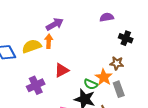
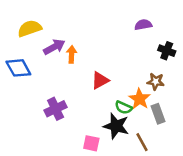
purple arrow: (55, 24) -> (54, 47), moved
yellow semicircle: (32, 46) -> (30, 28), moved
red triangle: (62, 70) -> (100, 80), moved

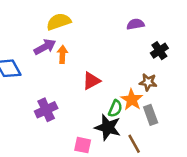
yellow semicircle: (30, 28) -> (59, 22), moved
black cross: (167, 51) -> (159, 51), turned 35
green semicircle: (123, 108) -> (115, 109), turned -91

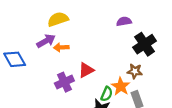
black cross: (159, 51) -> (145, 44), size x1.5
orange arrow: (62, 54) -> (61, 47), turned -96
purple cross: (46, 110) -> (64, 82), moved

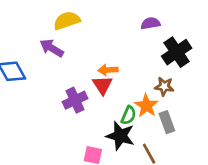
purple arrow: (46, 41) -> (52, 48), turned -120
orange arrow: (61, 47) -> (108, 70), moved
red triangle: (86, 70) -> (102, 85), turned -35

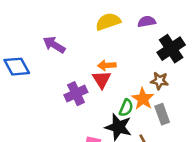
yellow semicircle: (67, 21) -> (108, 22), moved

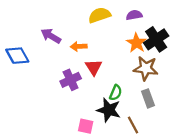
orange arrow: (107, 65) -> (79, 46), moved
brown star: (160, 81) -> (146, 68), size x1.5
orange star: (143, 99) -> (136, 43), moved

